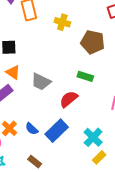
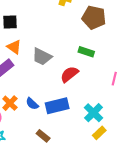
blue rectangle: (57, 131) -> (57, 106), turned 30
brown rectangle: (35, 162) -> (43, 136), moved

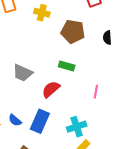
blue rectangle: (57, 106) -> (40, 121), turned -50
cyan cross: (93, 113) -> (77, 127), turned 30

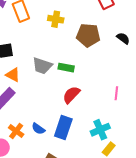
black semicircle: (107, 38) -> (123, 38), turned 136
green rectangle: (67, 66) -> (66, 68), moved
gray trapezoid: (23, 73) -> (42, 66), moved

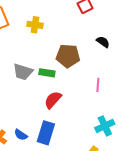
brown pentagon: (88, 35) -> (68, 56), moved
pink line: (116, 93) -> (98, 85), moved
cyan cross: (100, 130) -> (105, 126), moved

